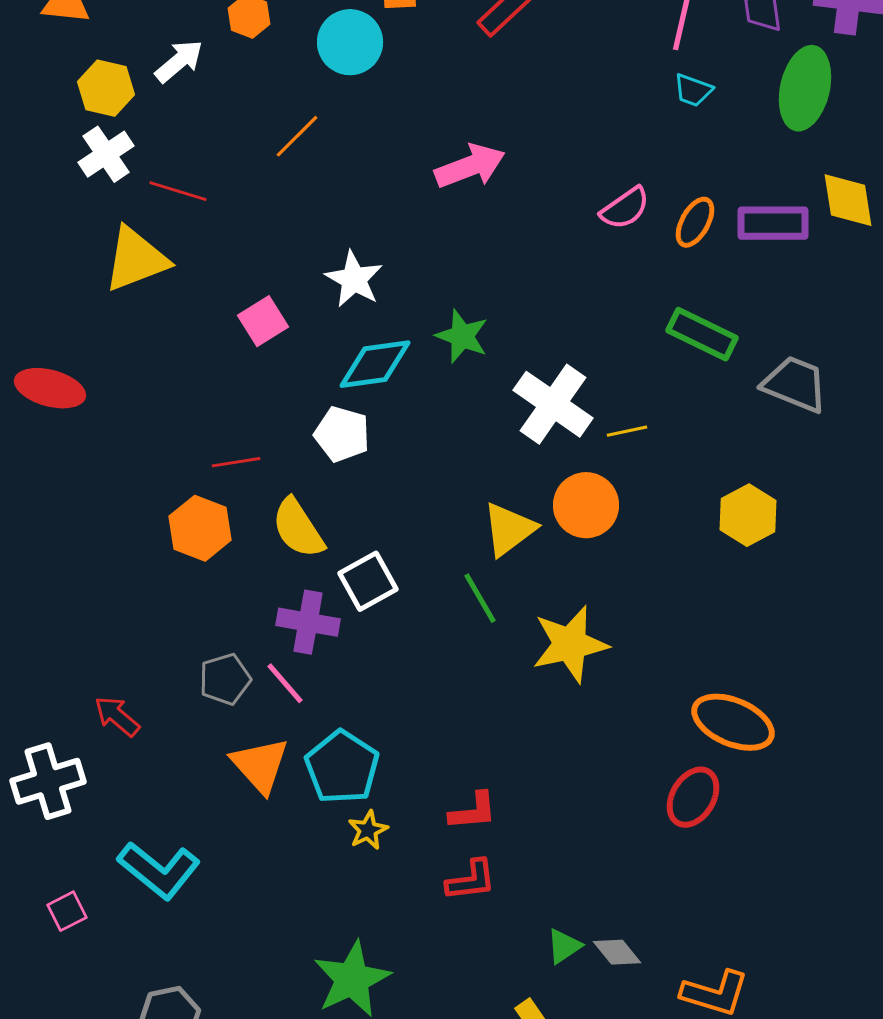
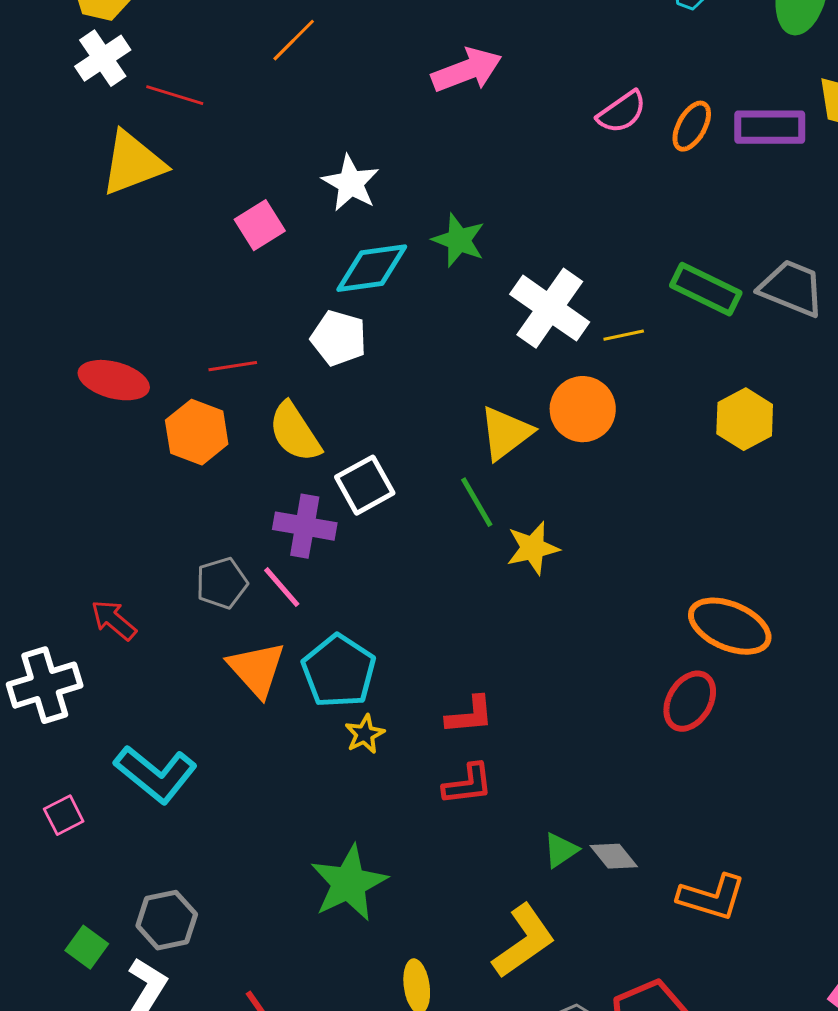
green rectangle: (702, 334) -> (706, 289), moved
red ellipse: (50, 388) -> (114, 380), moved
yellow star: (570, 644) -> (533, 548), moved, size x0.7

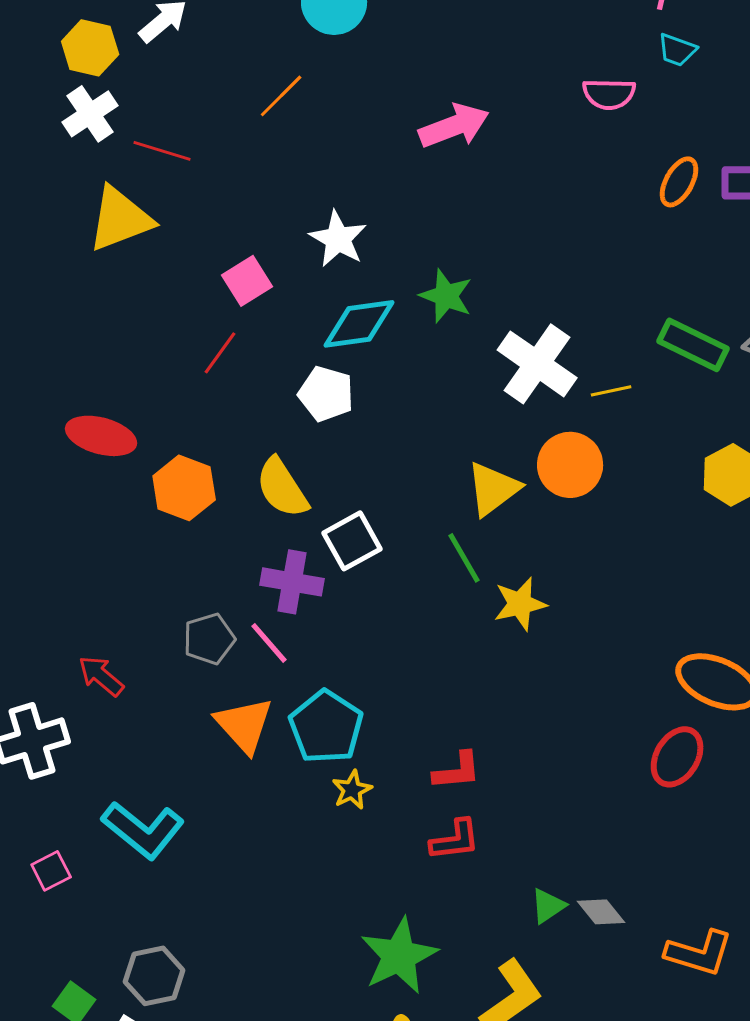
pink semicircle: (622, 112) -> (609, 94), moved, turned 36
red line: (233, 366) -> (220, 353), moved, turned -45
green star: (349, 883) -> (399, 956), moved

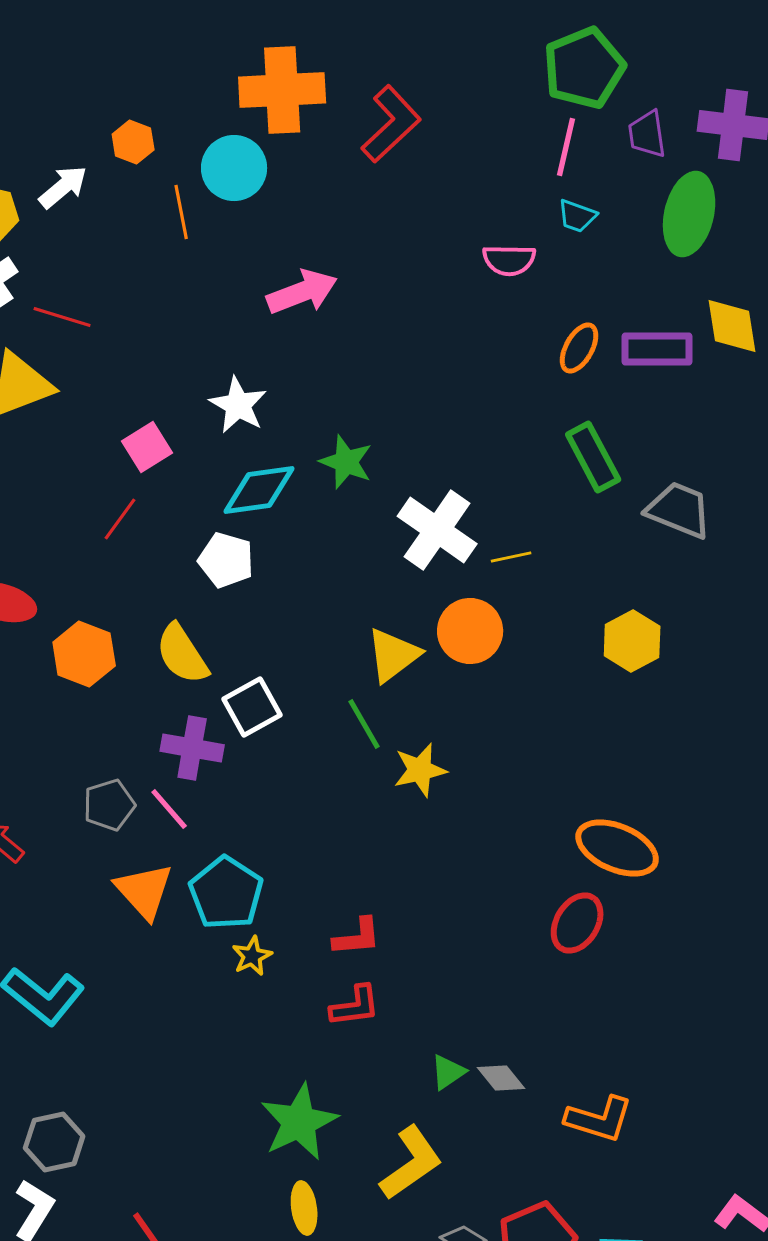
orange line: (281, 96) -> (181, 212), moved, turned -56
pink arrow: (454, 126) -> (302, 292), moved
green rectangle: (693, 345) -> (593, 457), moved, turned 36

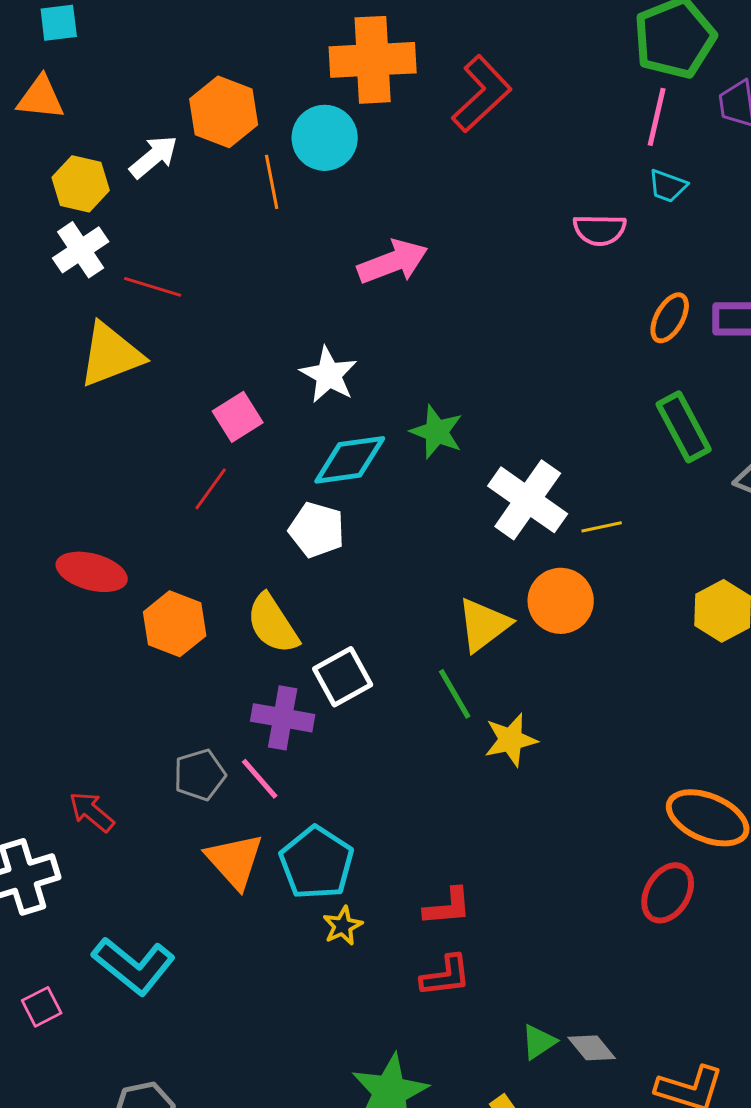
orange hexagon: (133, 142) -> (224, 112), size x1.6

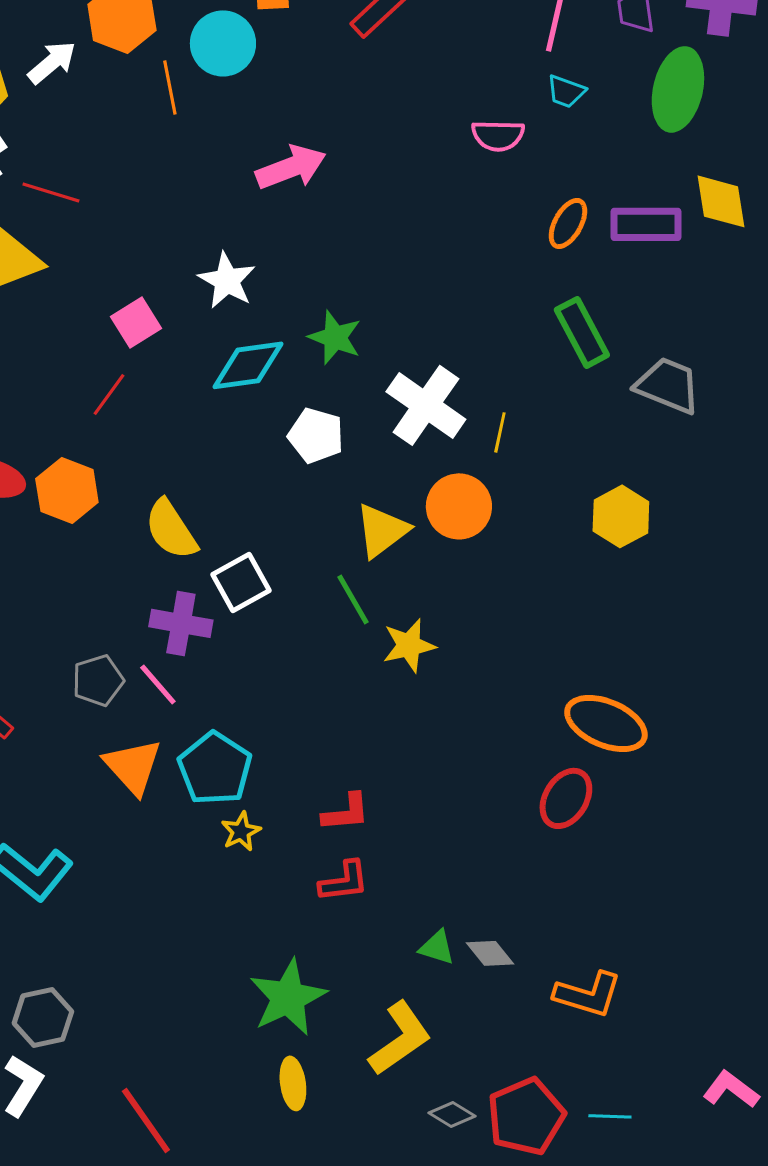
yellow line: (602, 527) -> (500, 432), turned -66
white pentagon: (317, 530) -> (316, 435), moved
orange hexagon: (175, 624) -> (67, 490), moved
green triangle: (539, 1042) -> (437, 947), turned 51

